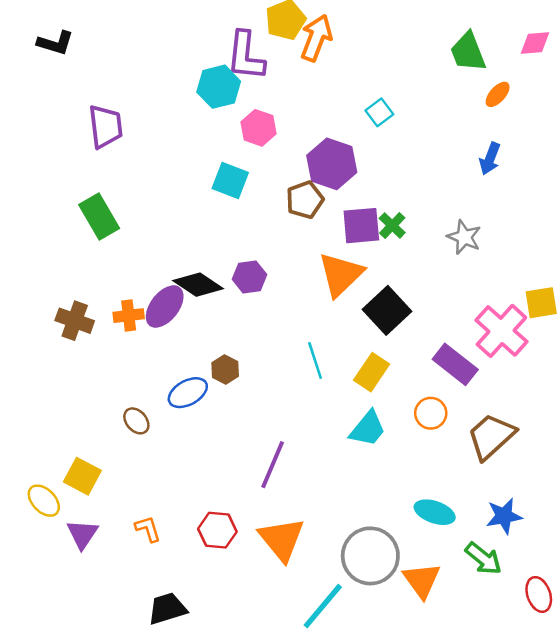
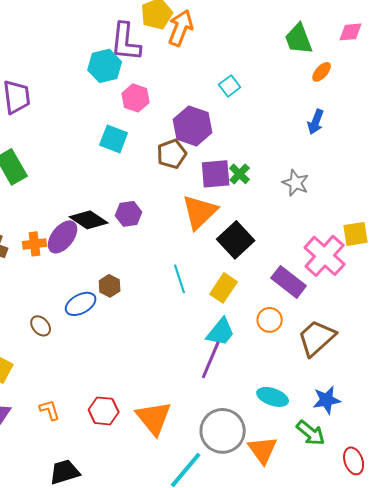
purple line: (273, 465) -> (211, 360), moved

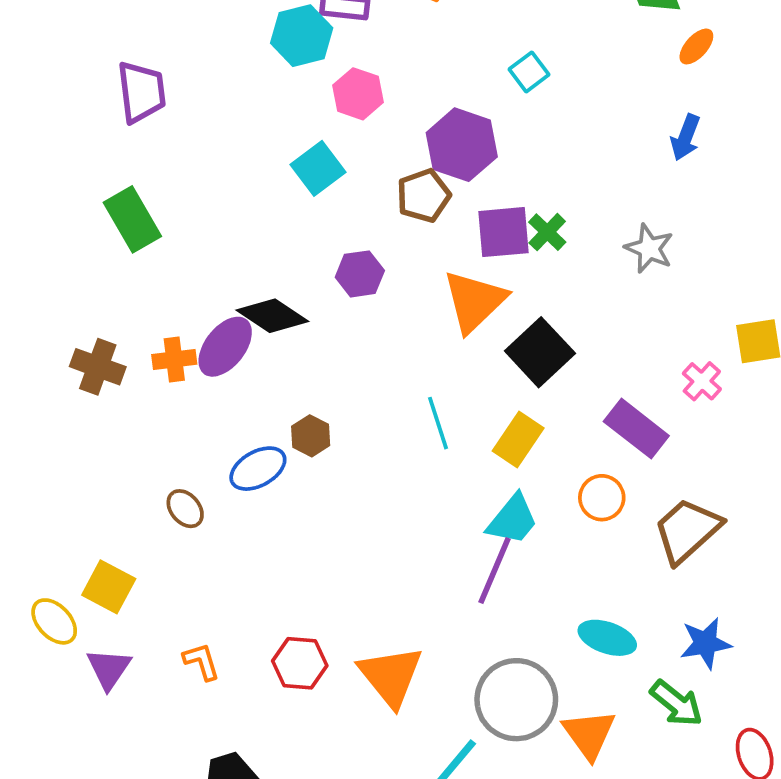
cyan square: (114, 139) -> (318, 168), turned 32
purple hexagon: (129, 214) -> (360, 274), moved
pink cross: (325, 256) -> (702, 381), size x0.5

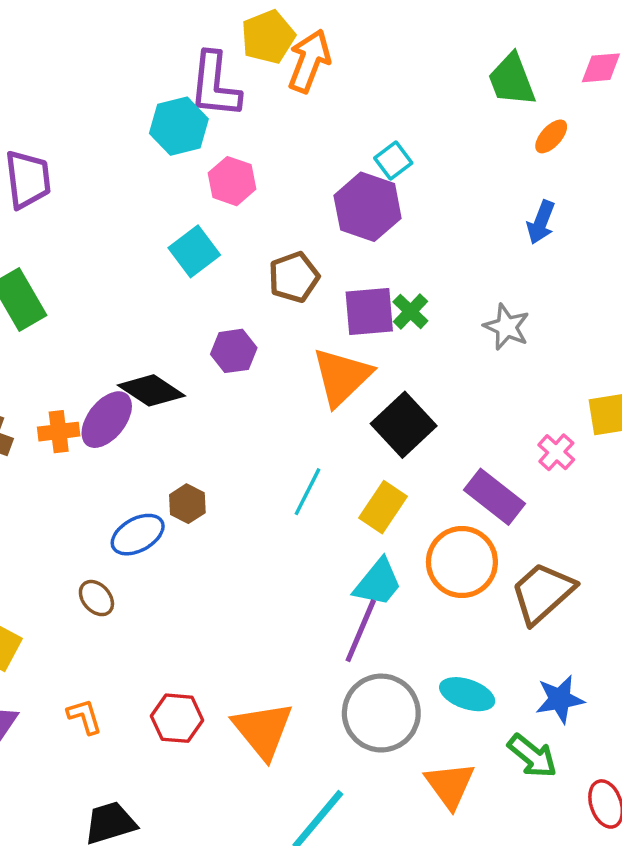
purple hexagon: (462, 145) -> (368, 207), moved
cyan line: (438, 423) -> (307, 492), turned 45
orange circle: (602, 498) -> (462, 562), size x1.6
brown ellipse: (185, 509) -> (96, 598), moved
gray circle: (516, 700) -> (381, 713), moved

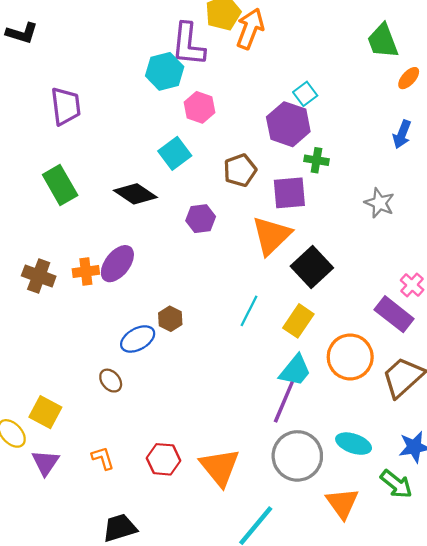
green cross: (410, 311) -> (316, 160), moved, turned -35
black diamond: (151, 390) -> (135, 194), moved
purple rectangle: (495, 497) -> (394, 314), moved

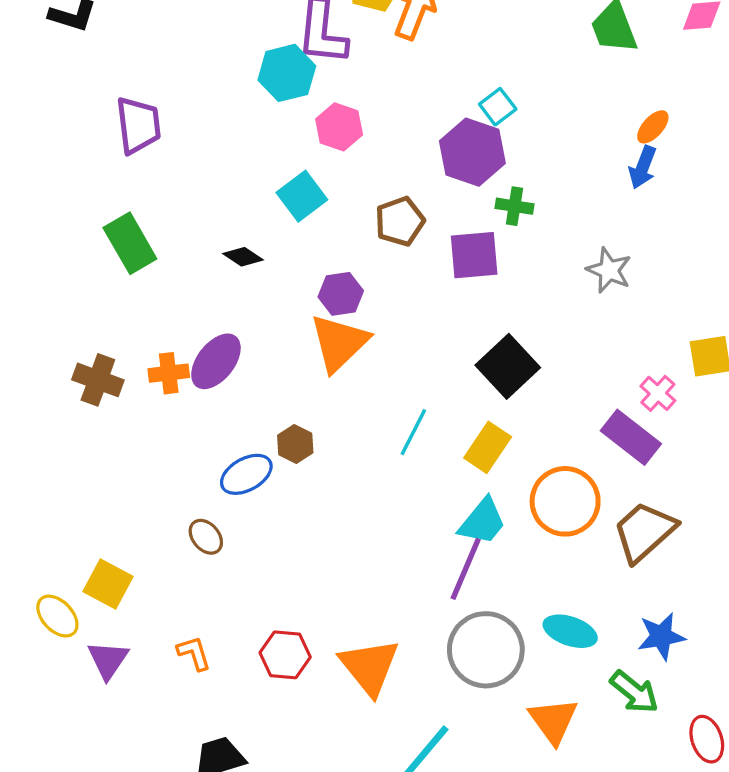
orange ellipse: (409, 78) -> (653, 127), moved
black diamond: (135, 194) -> (243, 257), size x0.6
orange triangle: (271, 236) -> (339, 343), moved

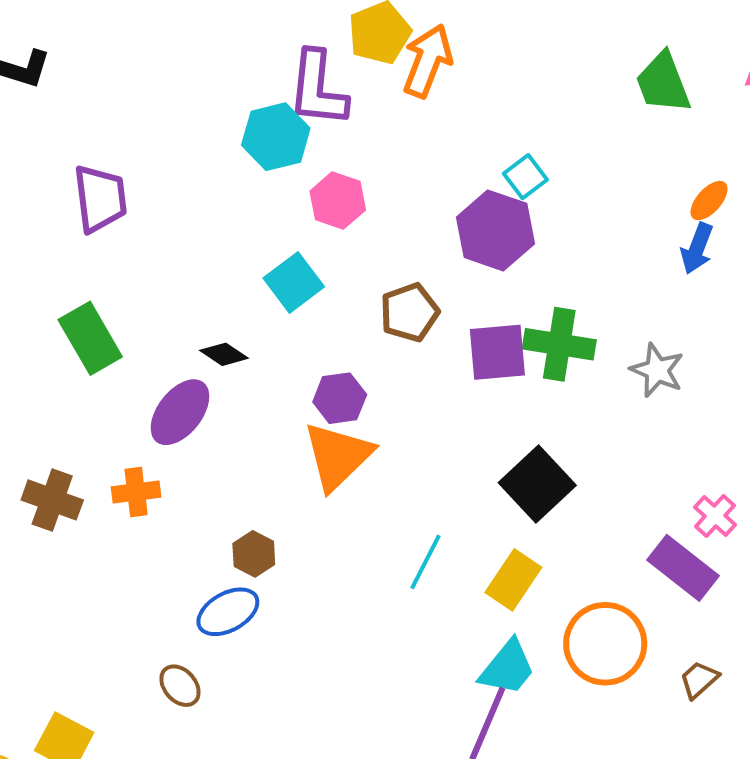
green cross: (514, 206) -> (559, 344), moved, size x1.6
purple ellipse: (216, 361) -> (180, 412), moved
brown hexagon: (295, 444) -> (254, 554), moved
brown trapezoid: (644, 532) -> (699, 680), size x0.5

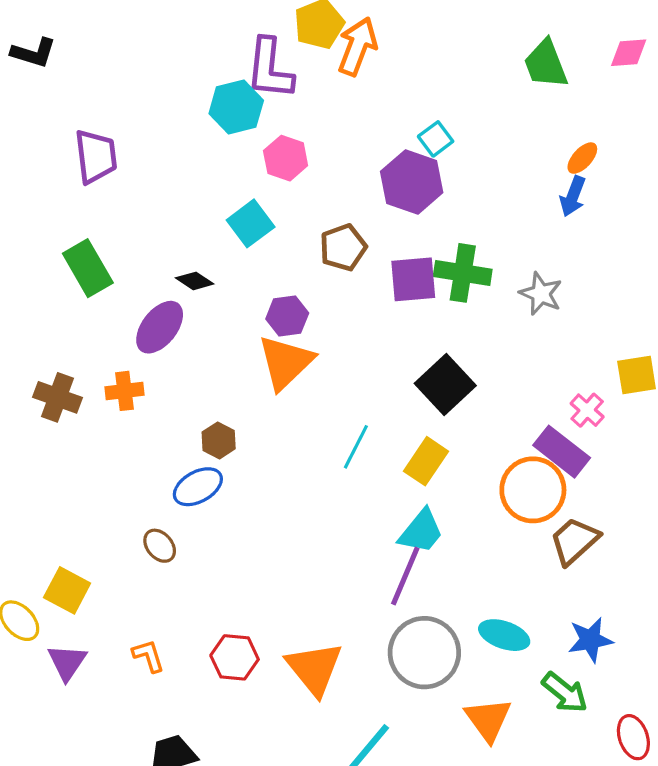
orange circle: (605, 644) -> (533, 490), moved
brown trapezoid: (699, 680) -> (574, 541), size x1.6

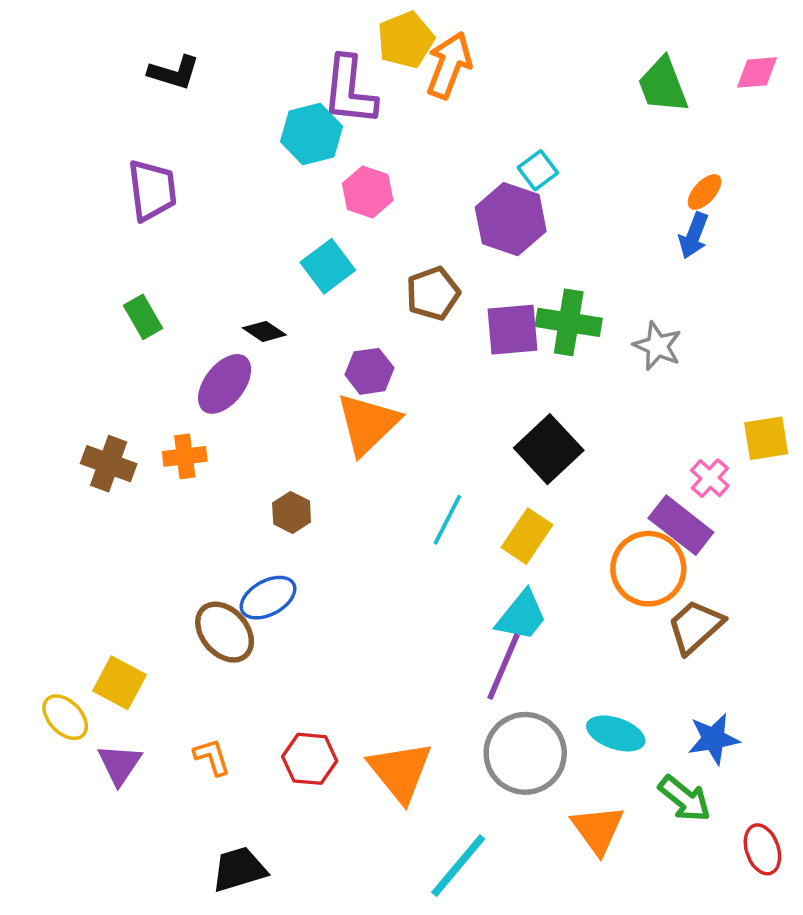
black L-shape: (34, 53) -> (174, 72), moved
green rectangle: (88, 268) -> (143, 317), size x0.7
blue ellipse: (198, 487) -> (268, 598), moved
brown ellipse: (160, 546) -> (225, 632), size x1.6

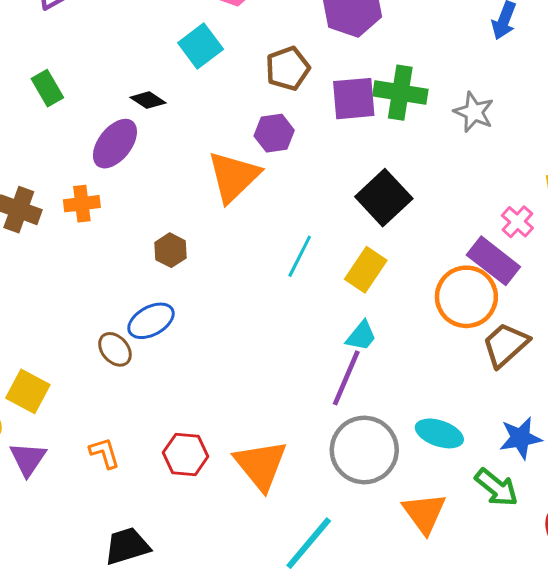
purple hexagon: (369, 371) -> (274, 133), moved
cyan trapezoid: (522, 616) -> (361, 336), size x0.7
brown ellipse: (225, 632) -> (115, 349), size x0.7

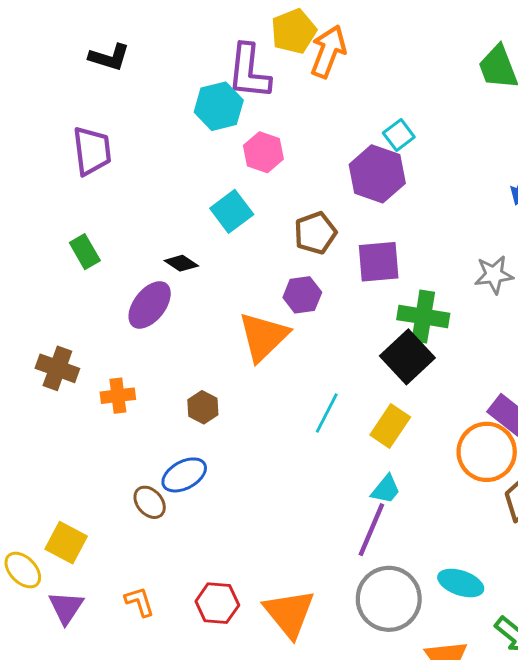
green cross: (400, 93) -> (423, 316), moved
gray star: (474, 112) -> (494, 275), turned -30
orange cross: (82, 204) -> (118, 396), moved

